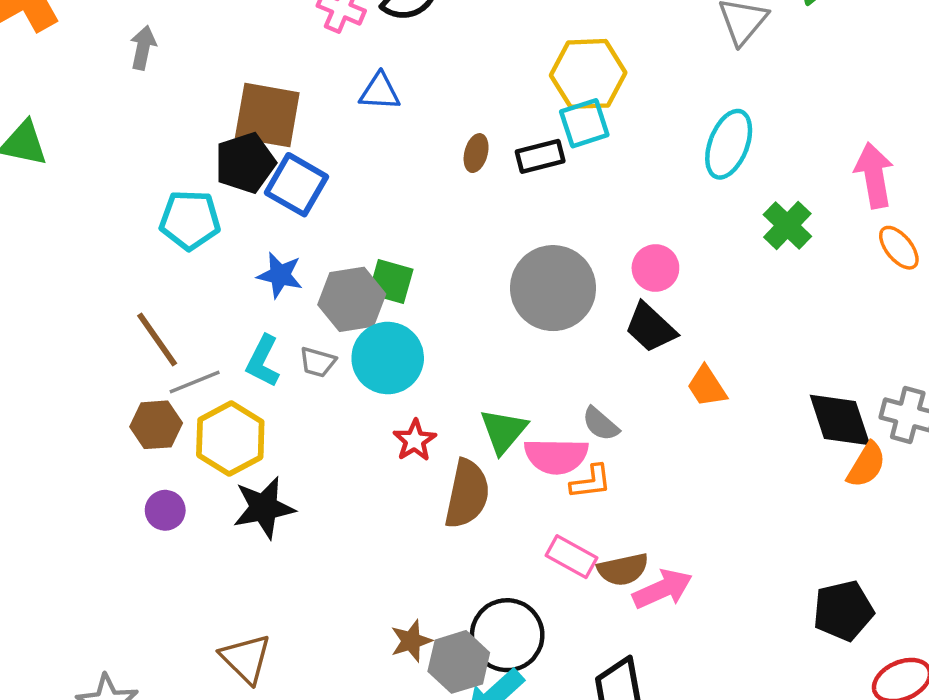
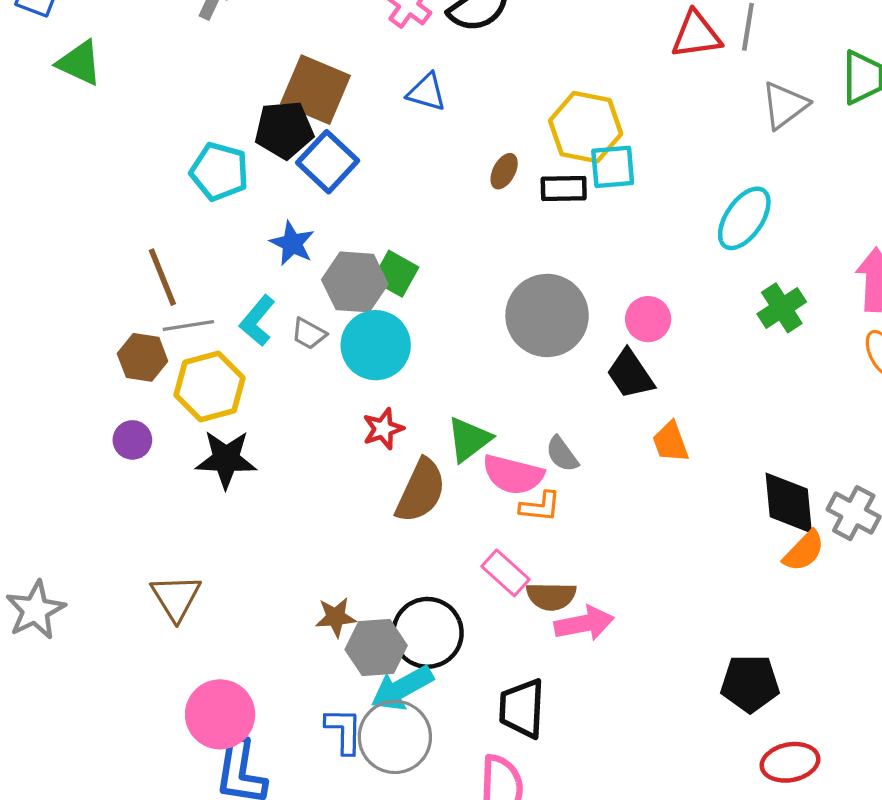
yellow hexagon: (588, 74) -> (586, 127), moved

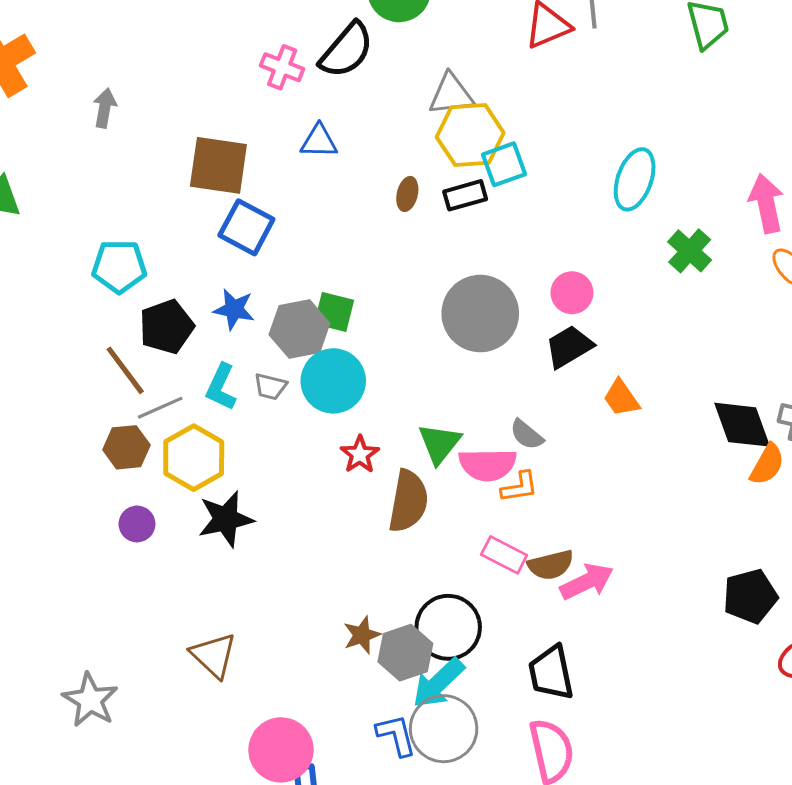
gray triangle: (785, 105) -> (451, 94), moved, turned 45
black pentagon: (284, 130) -> (166, 327), moved
cyan pentagon: (219, 172) -> (119, 266), moved
black trapezoid: (630, 374) -> (569, 347), turned 108

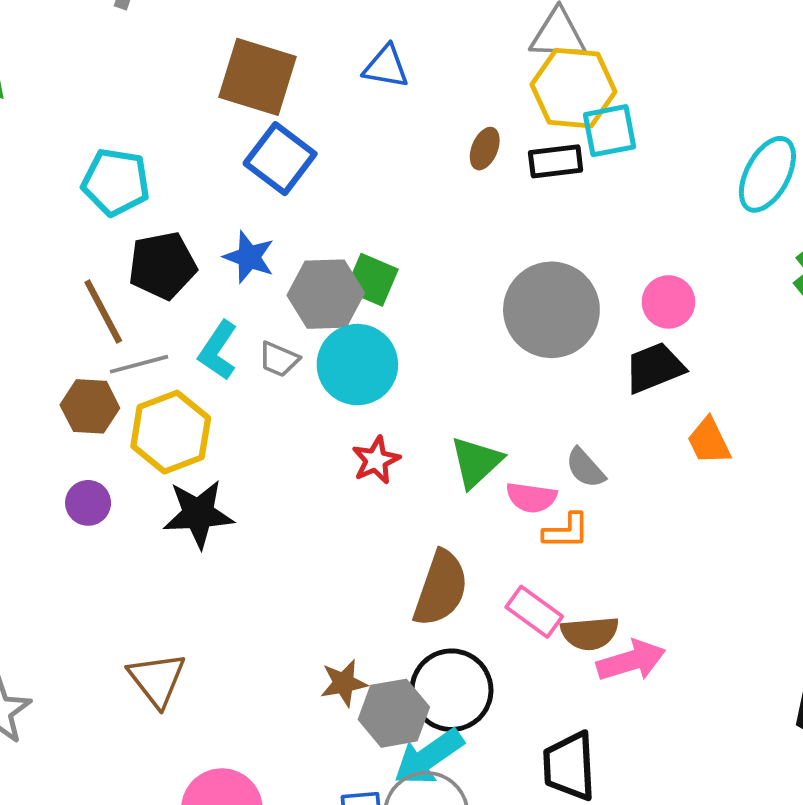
pink semicircle: (488, 465) -> (531, 497), size x0.7
brown semicircle: (408, 501) -> (441, 588), moved

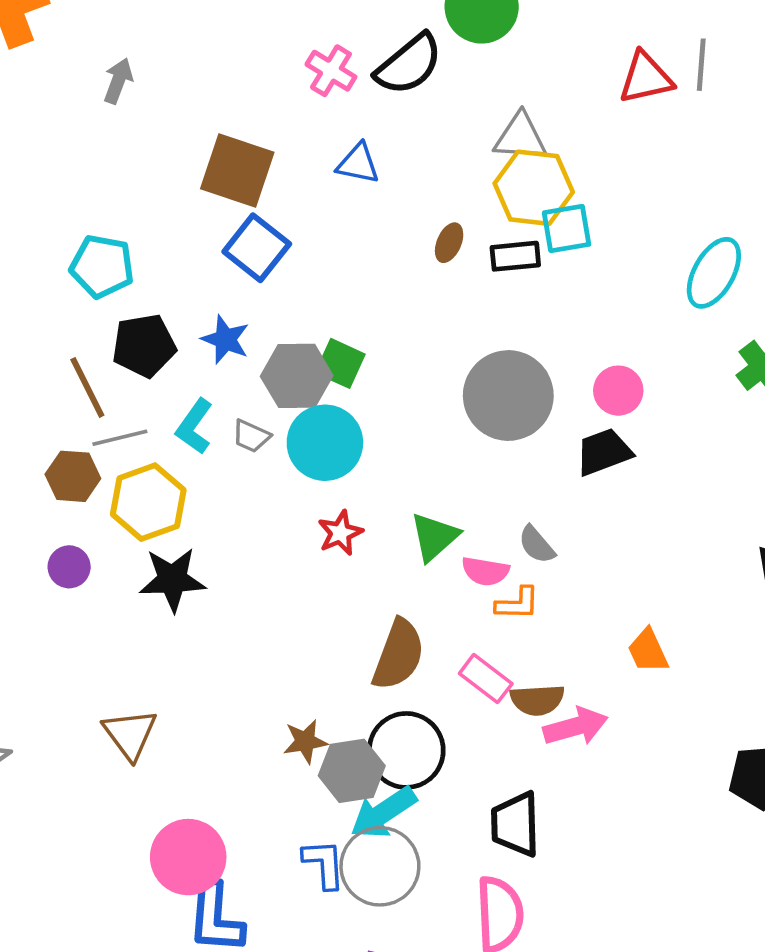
orange trapezoid: (709, 441) -> (648, 651), moved

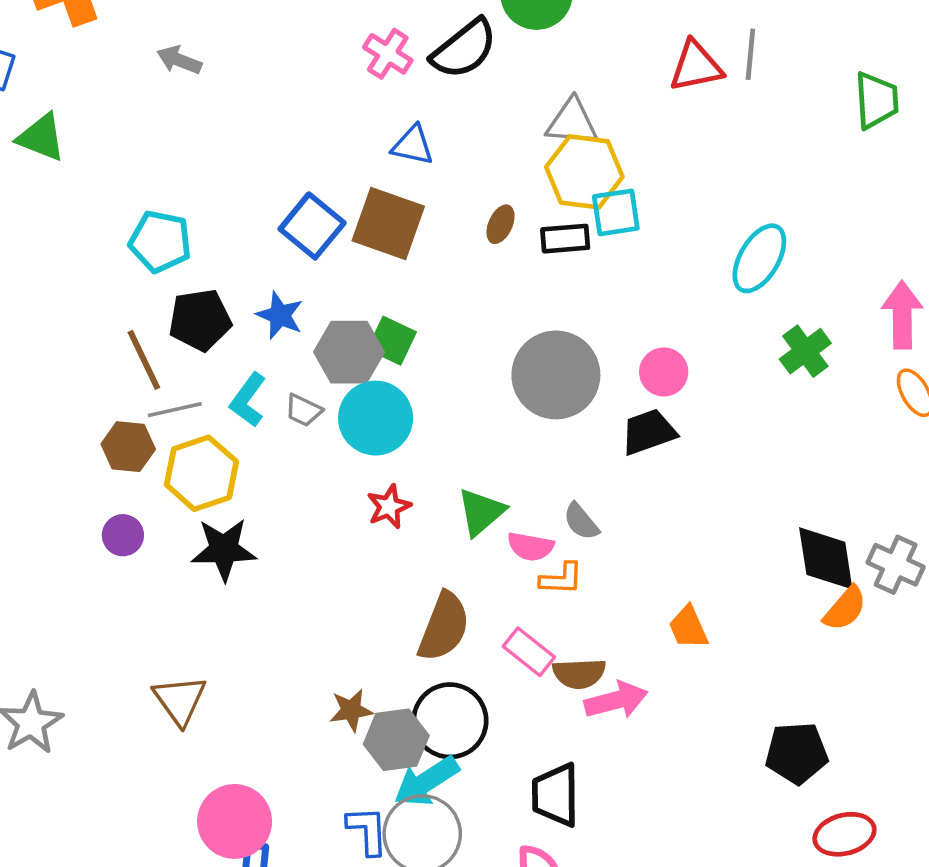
gray arrow: (118, 81) -> (179, 60), turned -90
brown square: (237, 171) -> (388, 223), moved

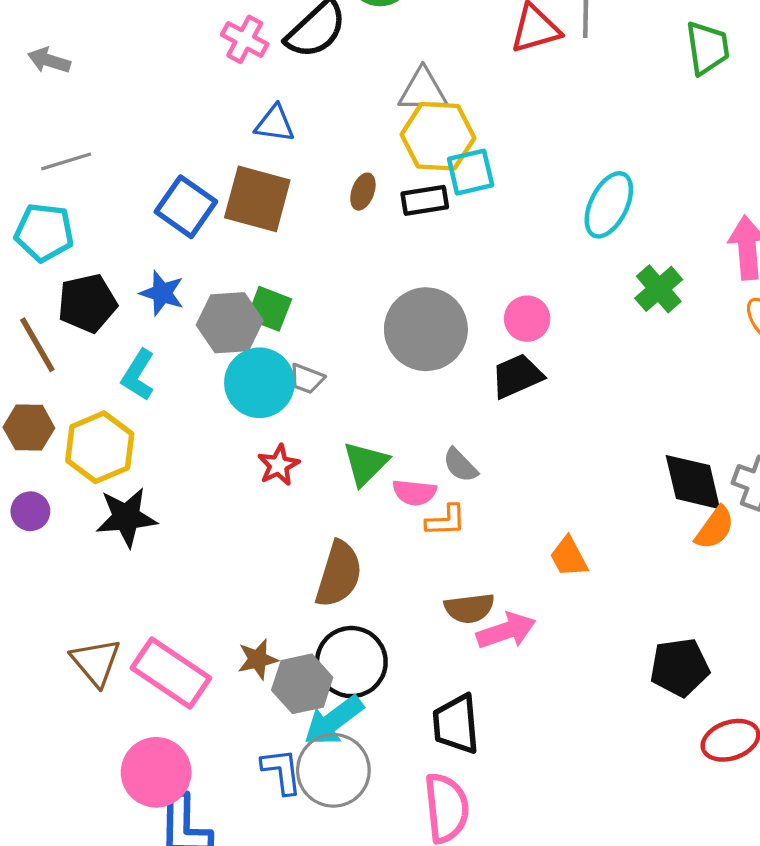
gray line: (175, 410) -> (66, 161), moved
gray trapezoid: (303, 410) -> (307, 379), moved
pink rectangle: (529, 652) -> (171, 673), moved, size x1.6

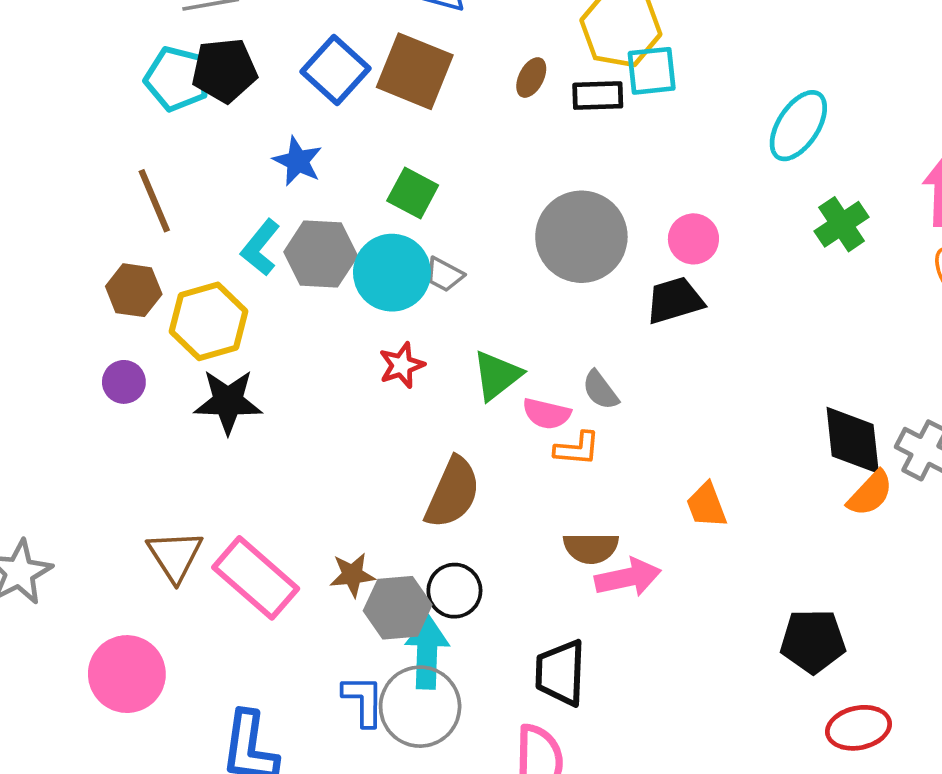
black pentagon: (87, 303) -> (224, 70), moved
gray hexagon: (230, 323) -> (321, 254), moved
black circle: (351, 662) -> (454, 591), size x0.7
cyan arrow: (334, 721) -> (427, 652), turned 122
pink circle: (156, 772) -> (127, 674), moved

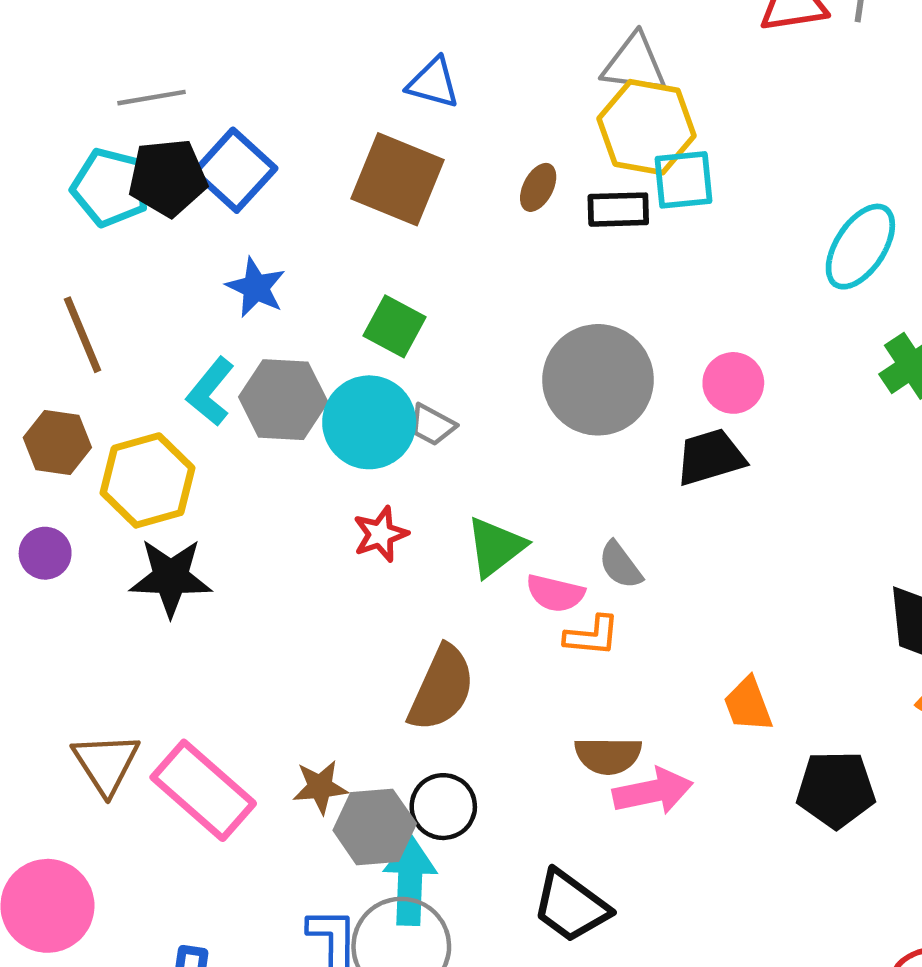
blue square: (335, 70) -> (235, 170), moved
black pentagon: (813, 641) -> (836, 789), moved
black trapezoid: (560, 673) -> (571, 906), turned -56

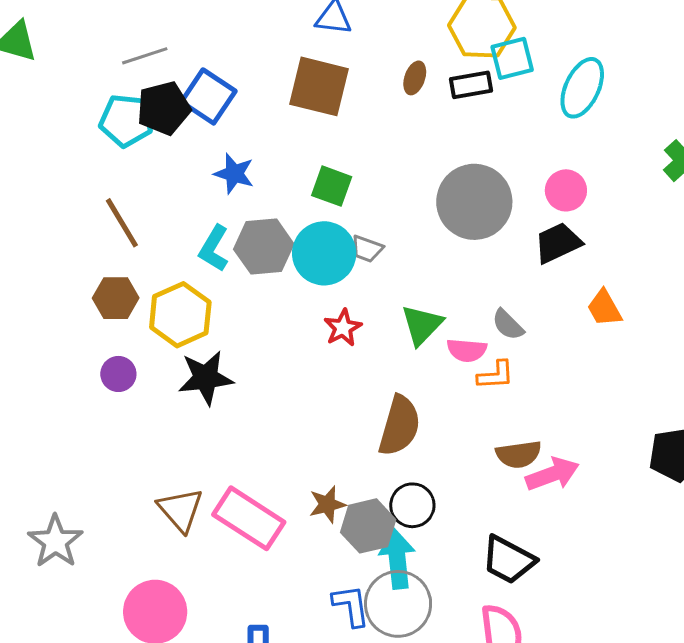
cyan ellipse: (860, 247) -> (582, 88), moved
orange trapezoid: (748, 705) -> (604, 308), moved

